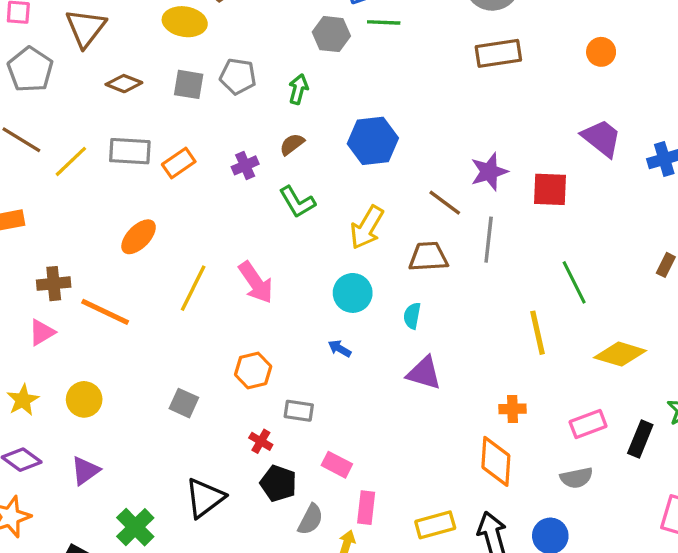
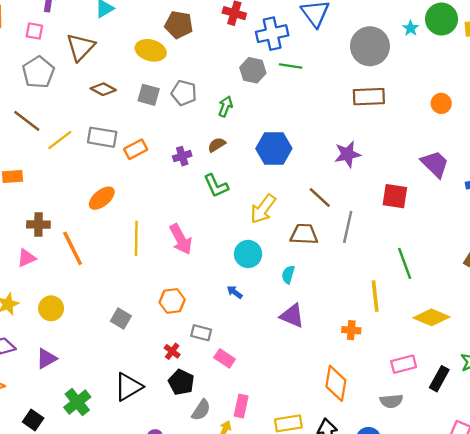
purple star: (489, 172) -> (347, 154), moved
yellow line: (193, 288) -> (136, 238), turned -32
orange line: (105, 312) -> (73, 248), turned 32
orange cross: (512, 409) -> (351, 330), moved
pink rectangle: (337, 465) -> (225, 358), moved

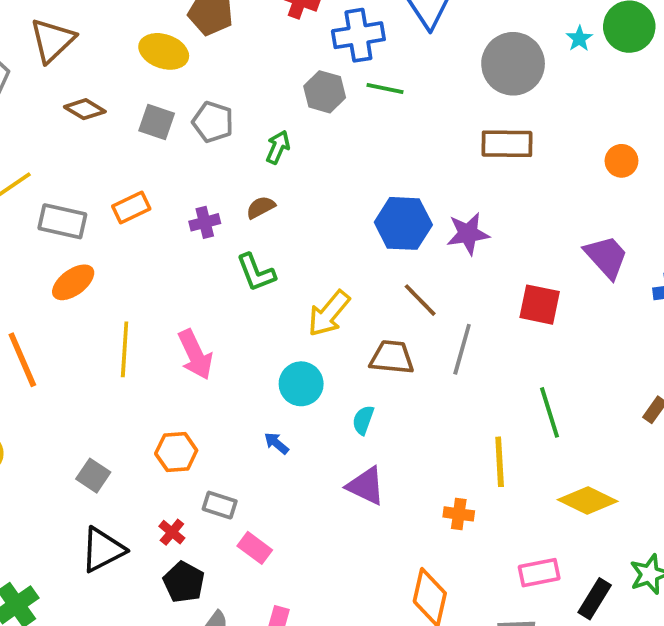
gray rectangle: (102, 137) -> (62, 221), moved
blue hexagon: (274, 149) -> (403, 223), moved
black triangle: (128, 387) -> (103, 550), moved

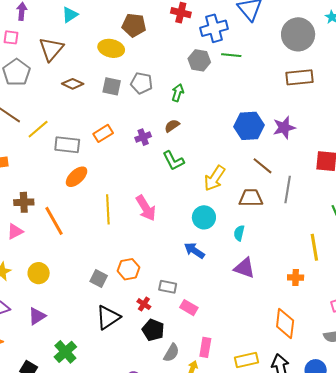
blue arrow: (276, 443) -> (194, 250), size x1.5
orange hexagon: (176, 452) -> (129, 269), moved

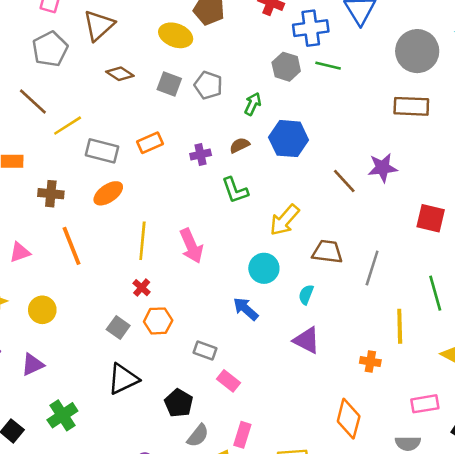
blue hexagon: (249, 126) -> (289, 139), moved
brown line: (262, 166) -> (344, 181), moved
gray line: (288, 190) -> (372, 268), moved
brown cross: (24, 202) -> (51, 194), moved
red cross: (144, 304) -> (142, 288), moved

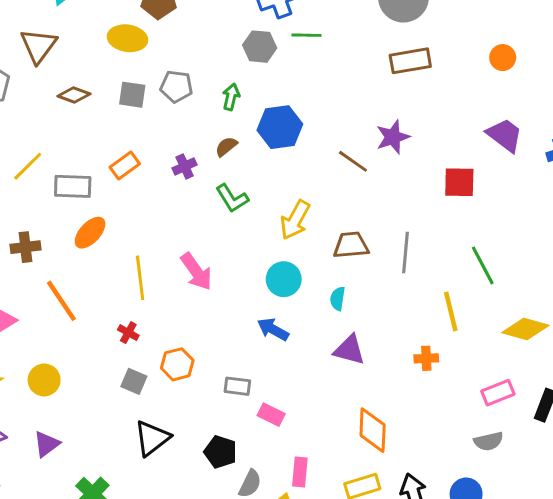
red cross: (142, 288) -> (128, 333), moved
orange diamond: (349, 419) -> (373, 430), moved

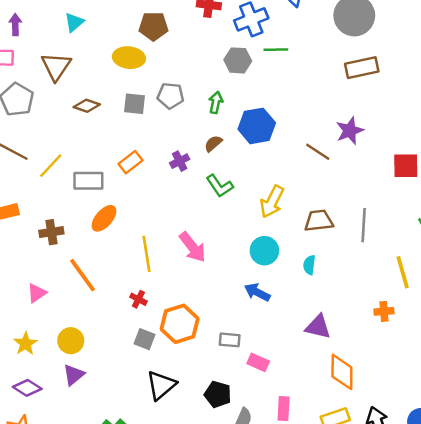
purple triangle: (349, 350) -> (318, 327), moved
orange hexagon: (177, 364) -> (180, 324), size x1.4
purple triangle: (46, 444) -> (74, 375), moved

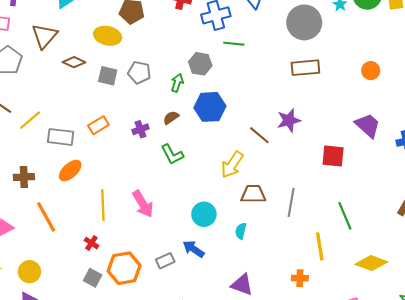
gray hexagon: (238, 60) -> (200, 64), moved
brown diamond: (87, 106) -> (74, 62), moved
yellow arrow: (272, 202) -> (232, 165), moved
gray rectangle: (230, 340) -> (165, 261), moved, turned -36

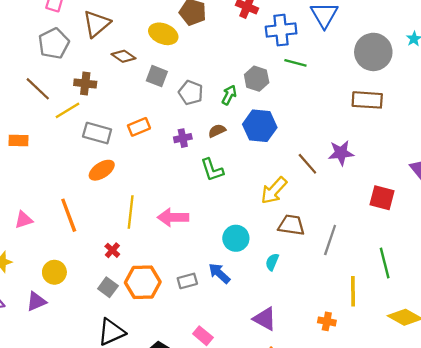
gray pentagon: (139, 72) -> (191, 93), moved
brown cross: (24, 177) -> (85, 83), moved
pink arrow: (143, 204) -> (173, 217), turned 112
yellow circle: (29, 272) -> (54, 272), moved

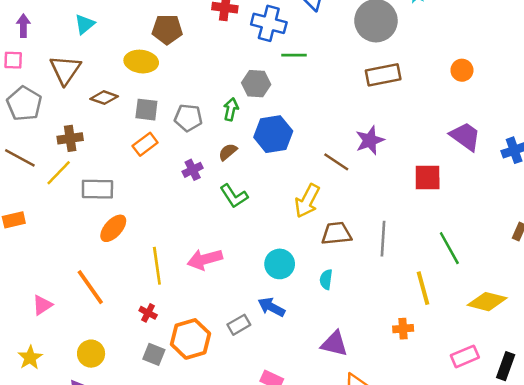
blue cross: (281, 30) -> (269, 23), turned 36
orange rectangle: (139, 127) -> (145, 144), moved

